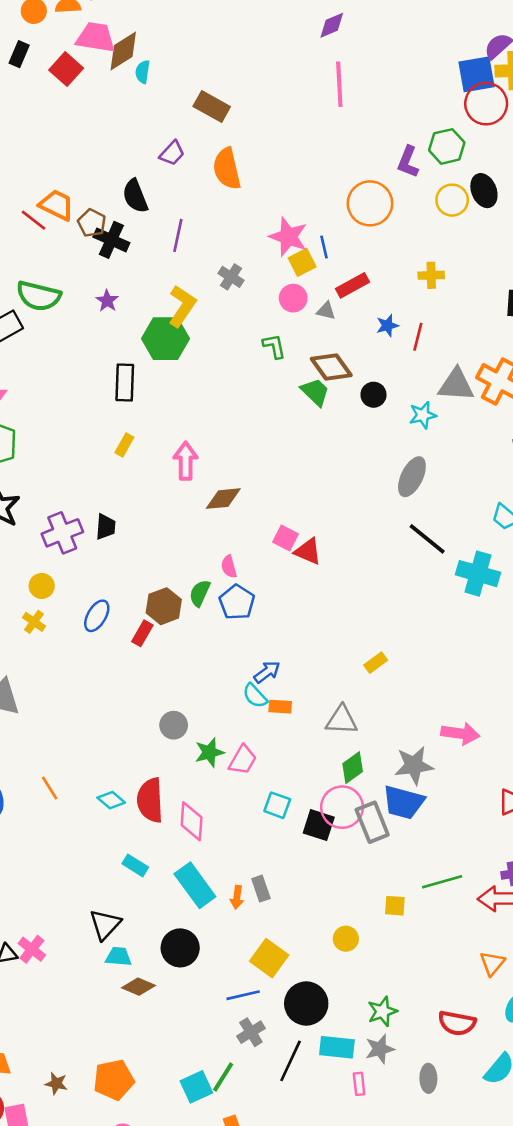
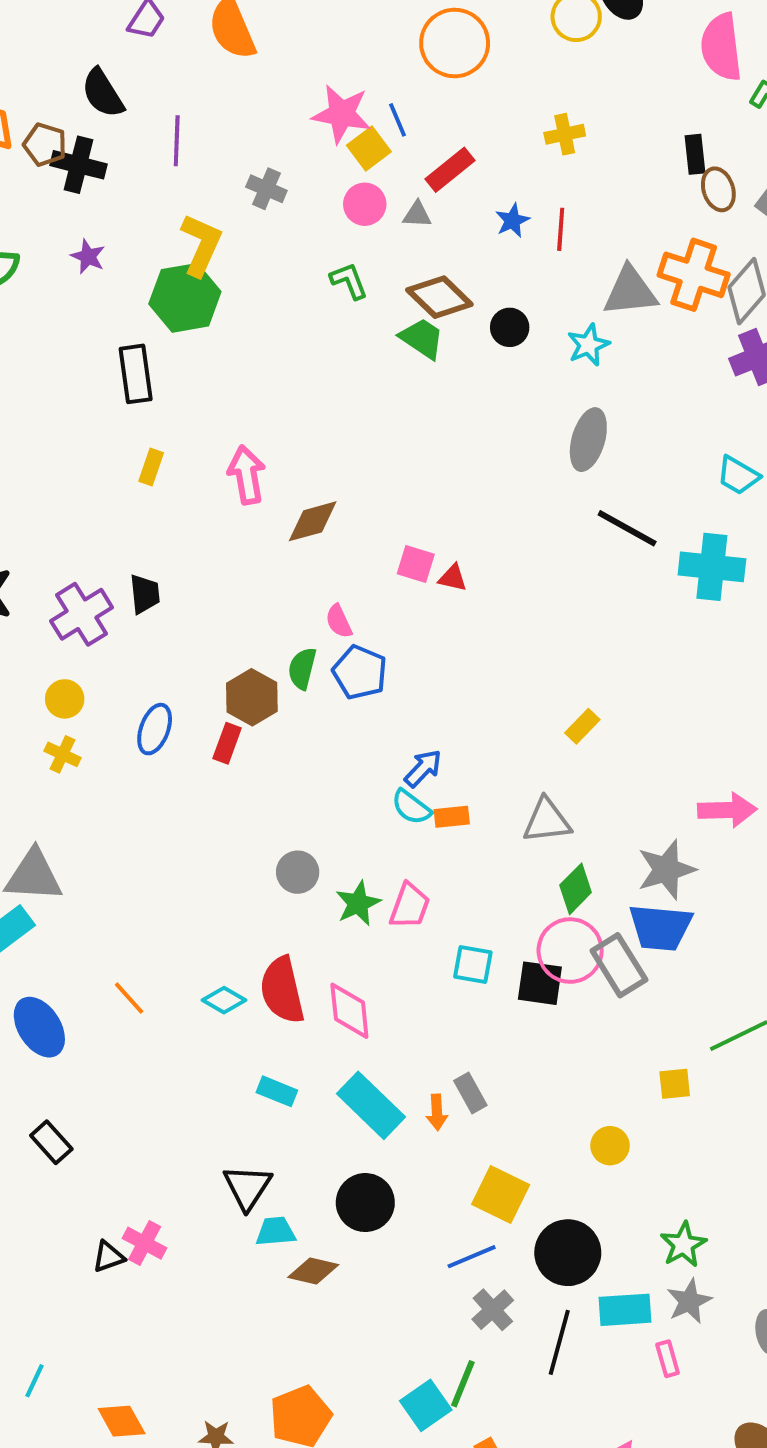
red triangle: (308, 551) -> (453, 578), size x0.7

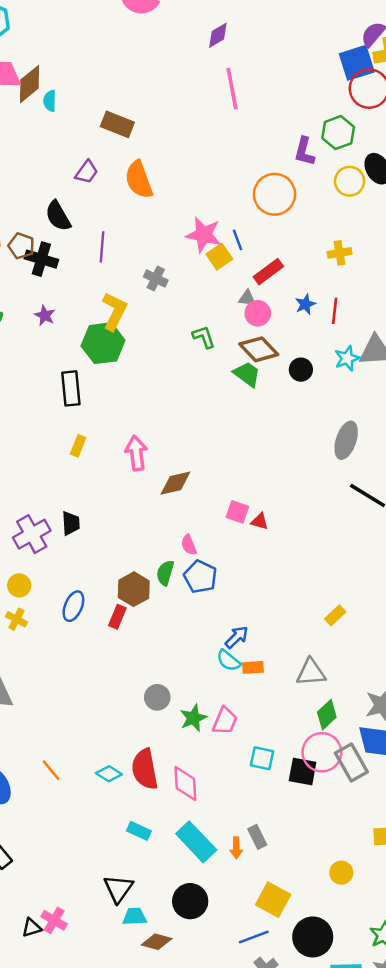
pink circle: (365, 204) -> (258, 313), moved
cyan star: (588, 345) -> (347, 358), moved

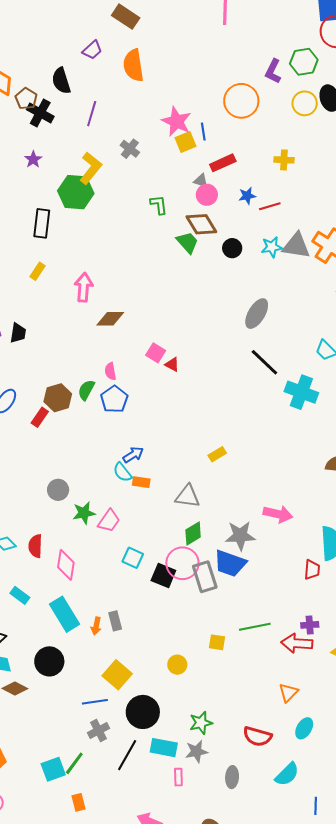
red line: (335, 311) -> (270, 206), turned 55
red semicircle: (145, 769) -> (35, 546), size x0.7

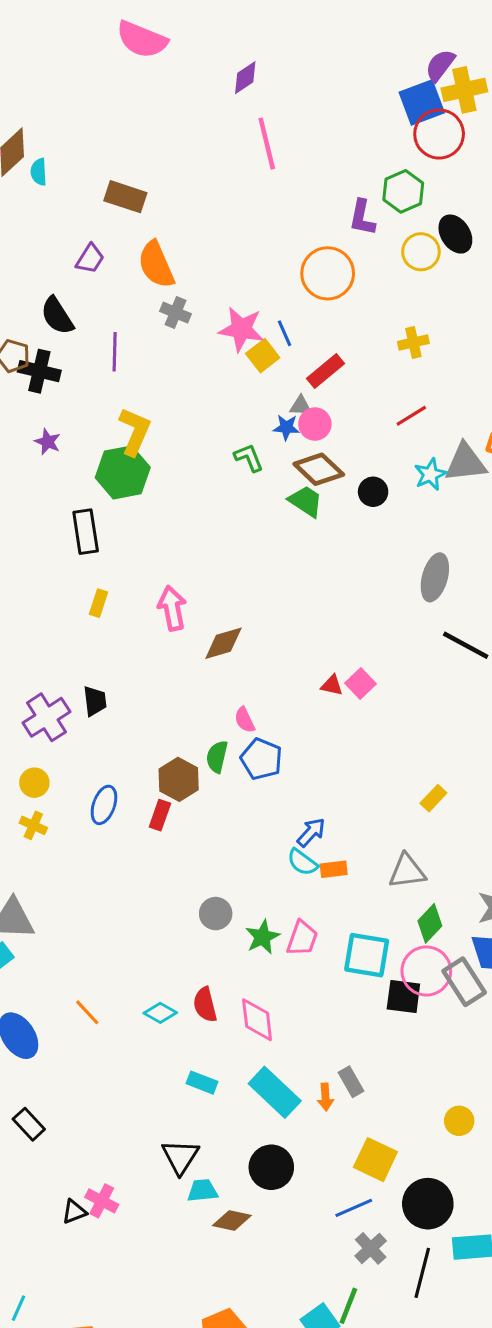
gray cross: (130, 149) -> (175, 313), moved
blue star: (247, 196) -> (286, 427), moved, turned 30
pink square: (156, 353) -> (361, 683), moved, turned 30
cyan square: (133, 558) -> (367, 955), moved, size x1.5

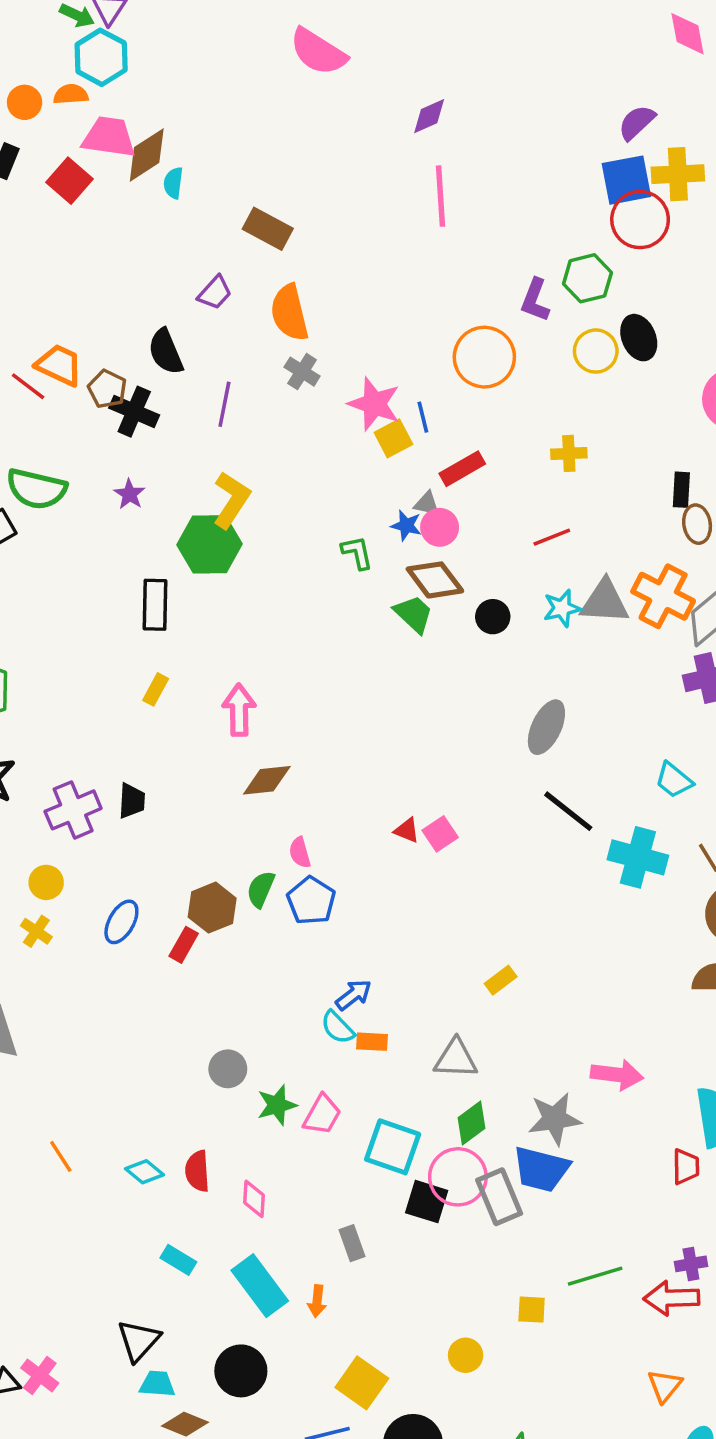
purple semicircle: (440, 65) -> (637, 122), moved
brown diamond: (223, 643) -> (267, 780), moved
pink diamond: (257, 1020) -> (254, 1199), size x0.7
gray rectangle: (351, 1082) -> (352, 1243), moved

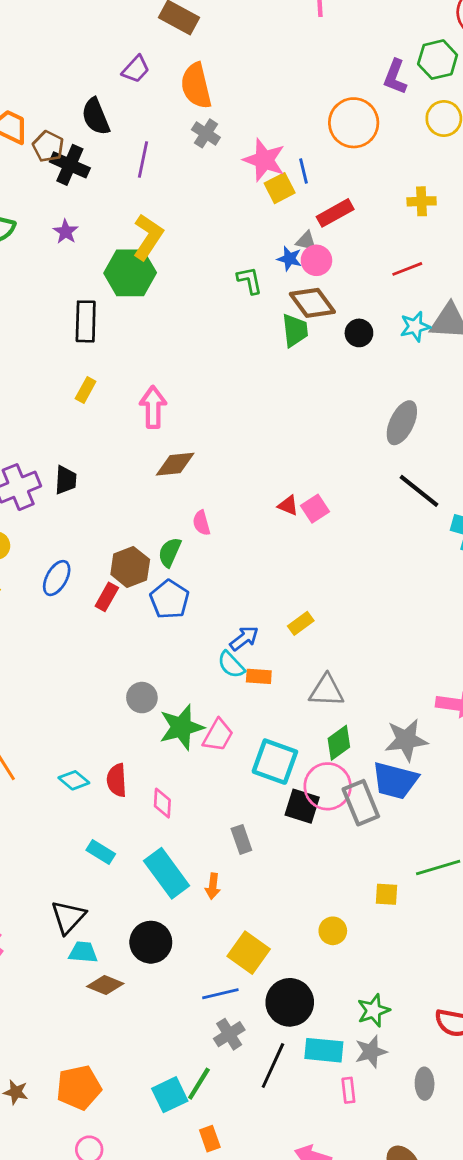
green trapezoid: (414, 614) -> (295, 330), turned 40
blue pentagon: (311, 901) -> (170, 599), moved
yellow rectangle: (501, 980) -> (301, 623), moved
green star: (277, 1105) -> (181, 727), size x1.4

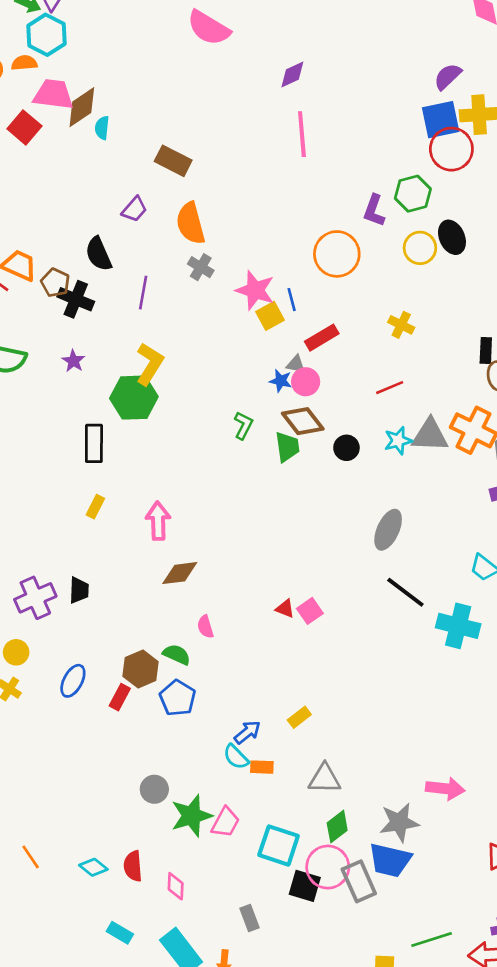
yellow cross: (422, 201) -> (401, 325), turned 30
green L-shape: (250, 280) -> (243, 425), moved, turned 40
green semicircle: (170, 552) -> (177, 655), turned 92

